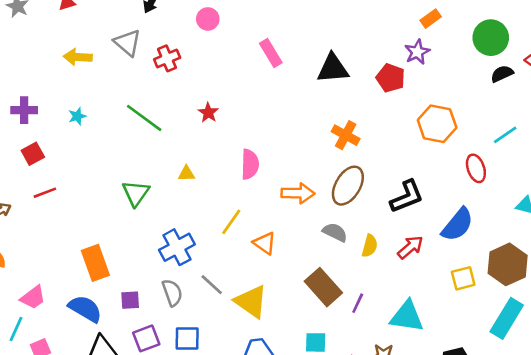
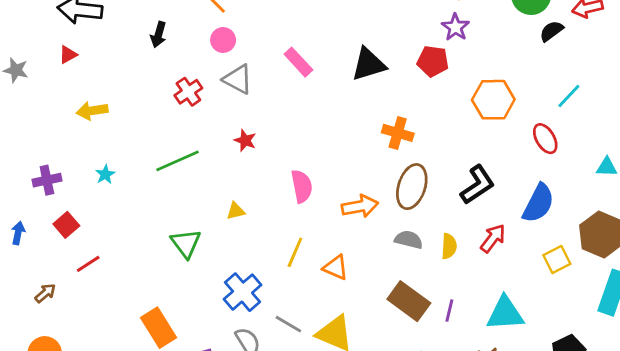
gray triangle: (127, 43) -> (238, 79), moved
green line: (144, 118) -> (178, 161), turned -48

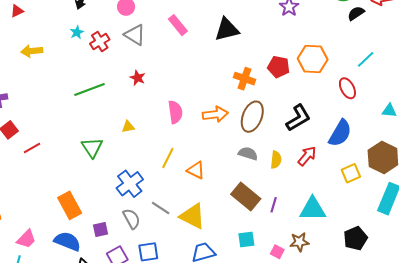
red pentagon: (433, 61) -> (279, 67), moved
cyan star: (105, 174) -> (77, 32), moved
orange arrow: (360, 206) -> (215, 114), moved
red line: (88, 264) -> (32, 148), moved

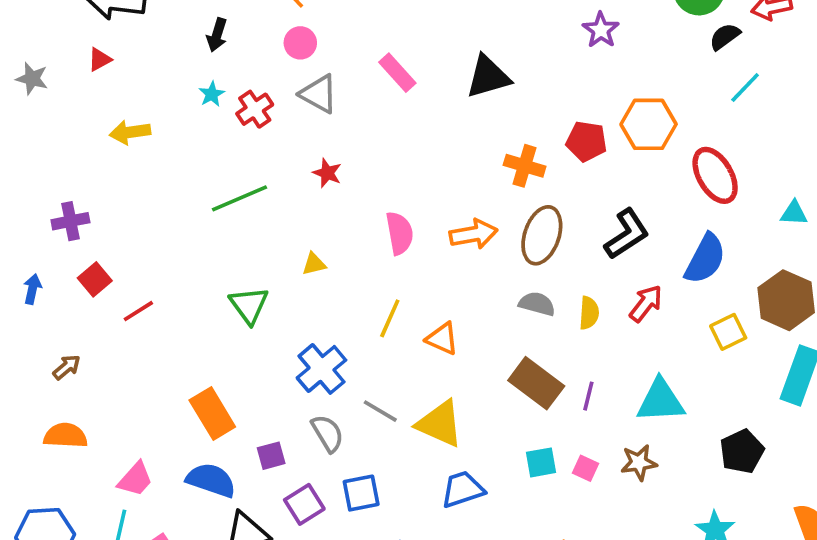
cyan line: (366, 59) -> (745, 88), moved
red ellipse: (347, 88) -> (715, 175), size x1.4
pink square: (277, 252) -> (585, 468), moved

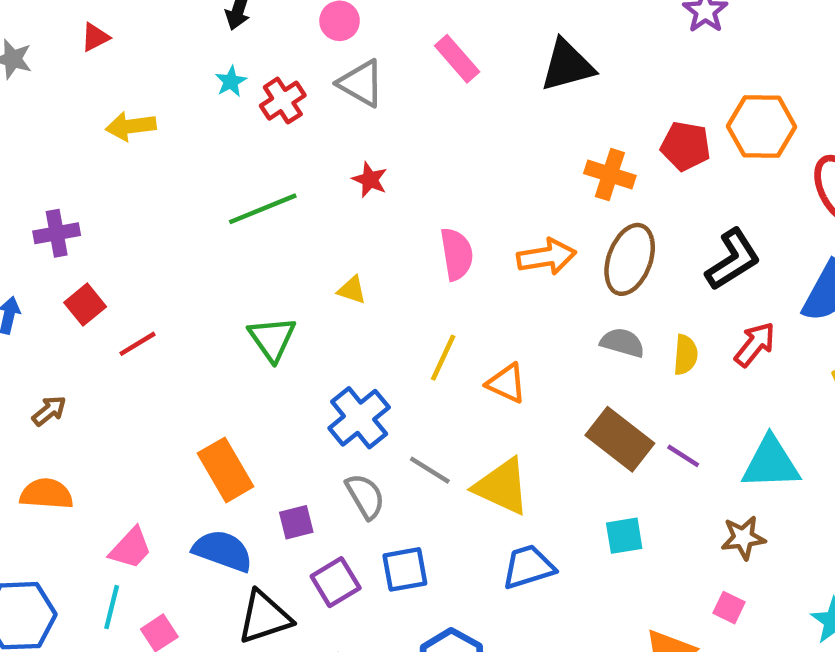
yellow triangle: (314, 264) -> (352, 290), turned 30
purple line: (588, 396) -> (683, 456), turned -72
pink square: (585, 468) -> (729, 608), moved

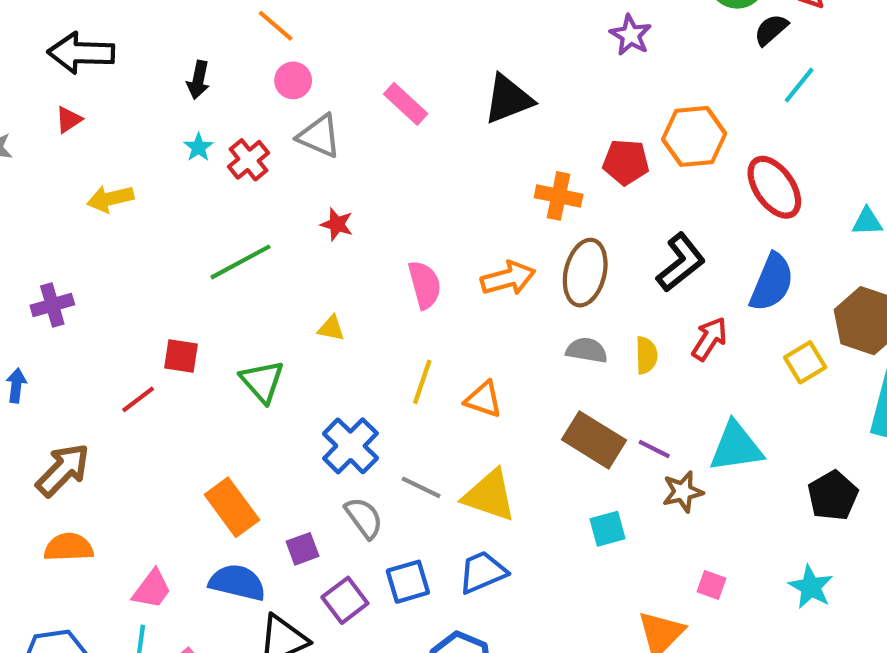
red square: (85, 305) -> (181, 356), moved, turned -36
brown arrow: (49, 411) -> (63, 470), size x1.8
brown star: (743, 538) -> (683, 492), moved
blue trapezoid: (528, 567) -> (482, 572), moved

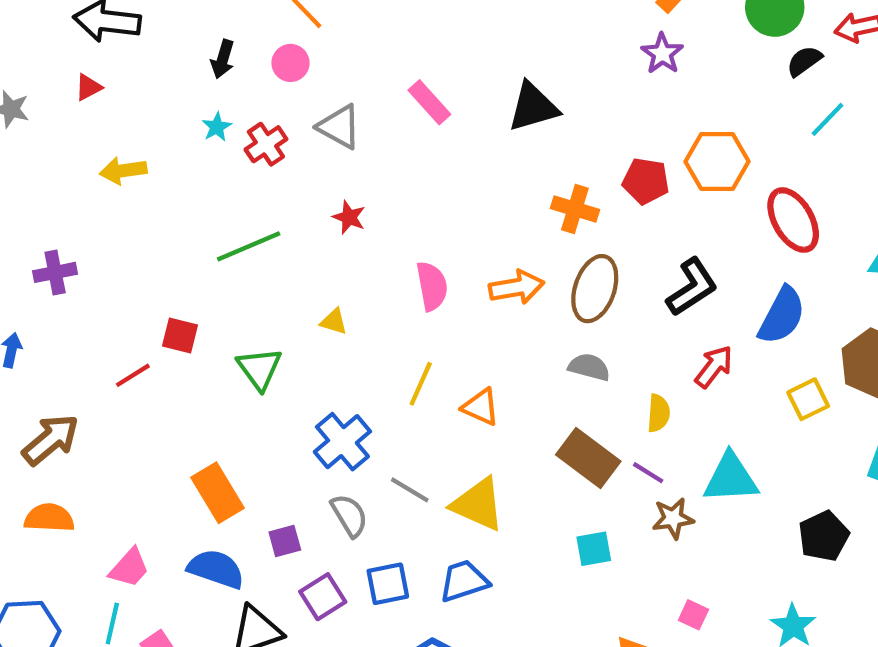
pink circle: (293, 80) -> (290, 63), moved
yellow semicircle: (646, 355) -> (659, 413), moved

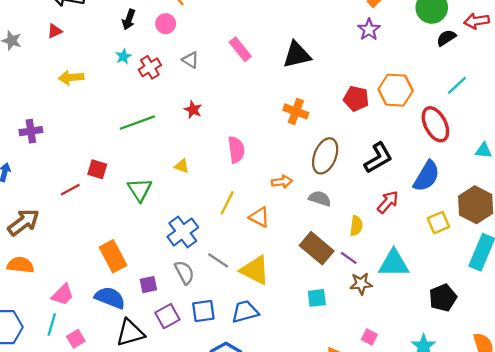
cyan line: (827, 119) -> (457, 85), moved
gray triangle: (339, 127) -> (190, 60), size x0.7
orange cross: (575, 209) -> (296, 111), moved
orange arrow: (516, 287) -> (282, 182), moved, size x0.7

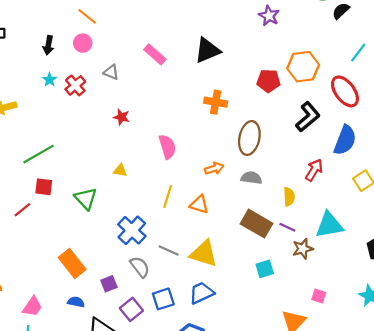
green line: (137, 123) -> (39, 154), moved
black L-shape: (378, 158) -> (308, 117), moved
blue semicircle: (110, 298) -> (76, 302), size x0.6

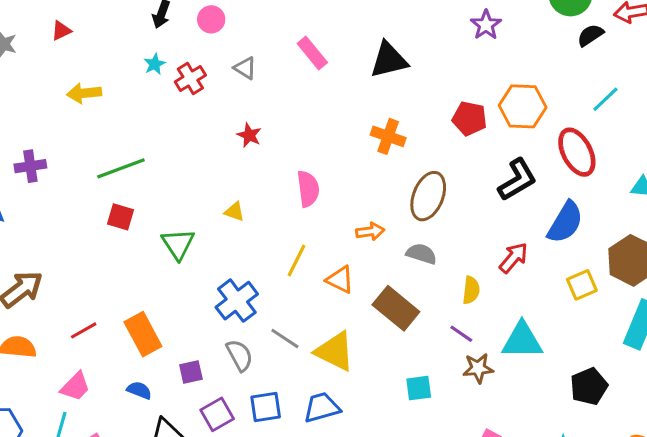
red line: (22, 210) -> (84, 330), moved
brown rectangle: (256, 224) -> (396, 308), moved

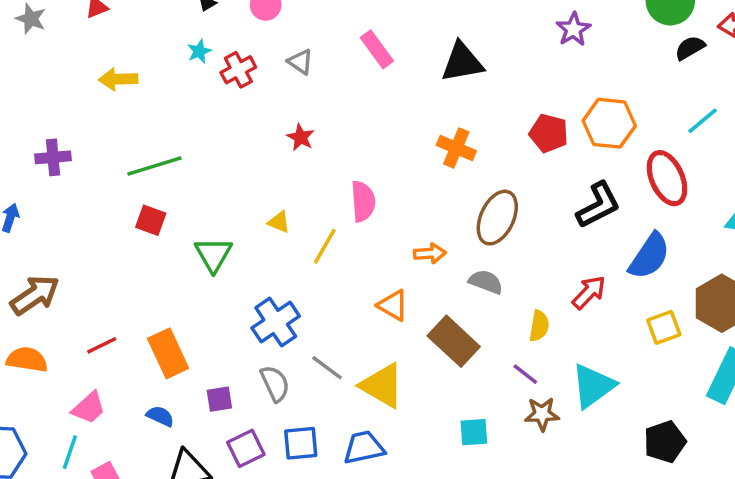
yellow line: (297, 261) -> (325, 246), moved
cyan triangle: (522, 341) -> (593, 386), turned -39

